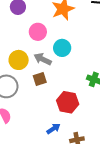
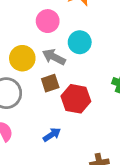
red hexagon: (68, 102) -> (76, 99), moved
blue arrow: (53, 129) -> (52, 135), moved

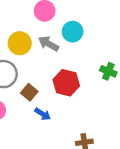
brown square: (50, 83) -> (29, 92), moved, turned -35
blue arrow: (52, 135) -> (43, 114), turned 63

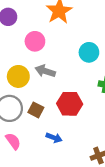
cyan circle: (73, 32) -> (89, 52), moved
brown square: (29, 92) -> (36, 110), moved

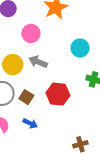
blue arrow: (54, 138) -> (30, 123), moved

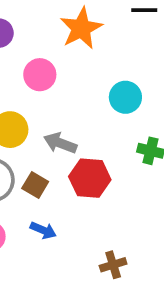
gray arrow: (38, 62) -> (60, 143), moved
brown cross: (80, 144) -> (113, 265), moved

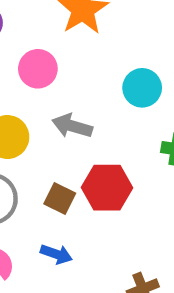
gray arrow: (60, 143) -> (72, 126), moved
brown square: (35, 185) -> (60, 198), moved

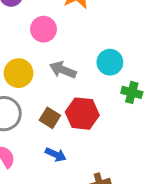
cyan circle: (142, 88) -> (110, 62), moved
blue arrow: (56, 254) -> (56, 155), moved

